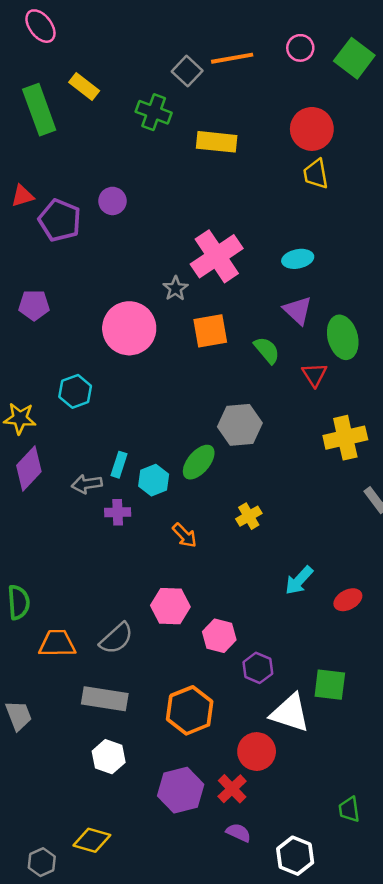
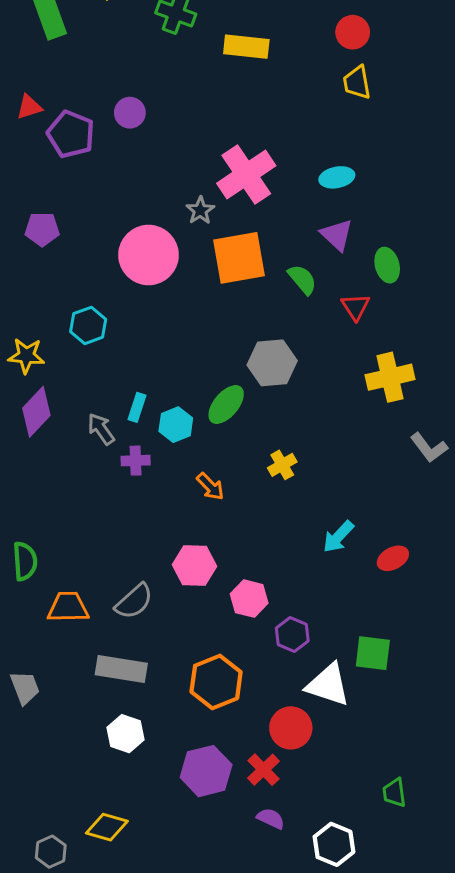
red circle: (312, 129) -> (353, 32), size x0.7
orange square: (210, 331) -> (239, 258), size x1.4
green ellipse: (343, 337) -> (387, 265), size x0.7
gray arrow: (87, 484) -> (101, 429), turned 64

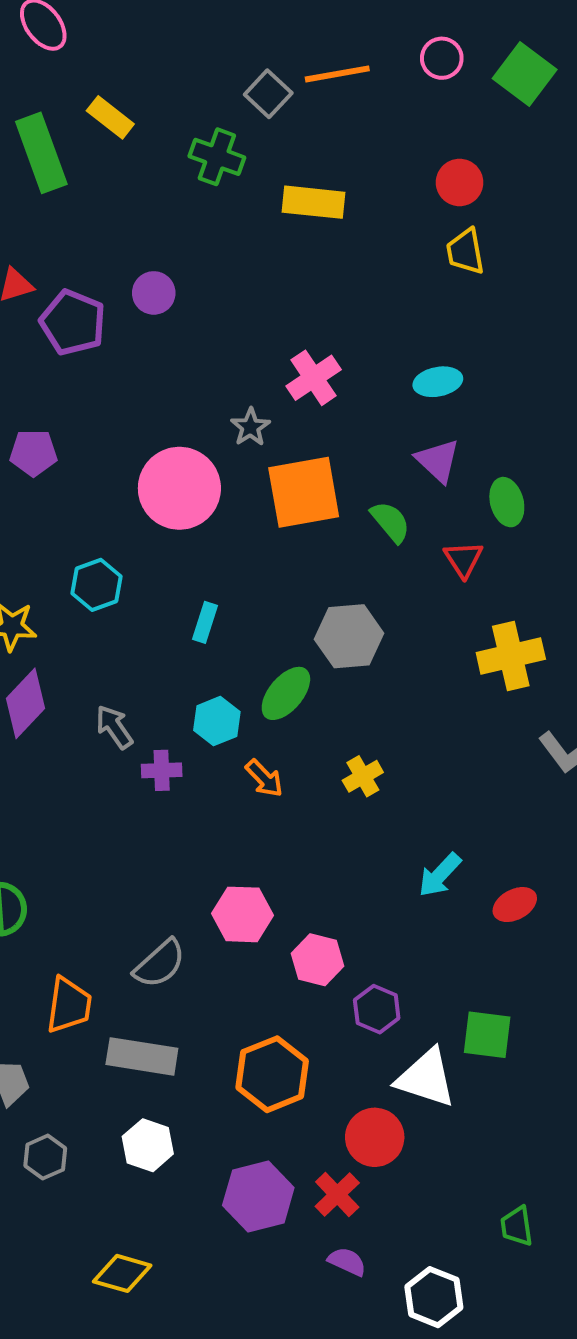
pink cross: (246, 175) -> (314, 378), size x0.7
cyan rectangle: (137, 407) -> (205, 622), moved
orange arrow: (210, 486) -> (264, 778), moved
orange trapezoid: (68, 607) -> (69, 1005), moved, turned 99
gray hexagon: (51, 852) -> (45, 1157), moved

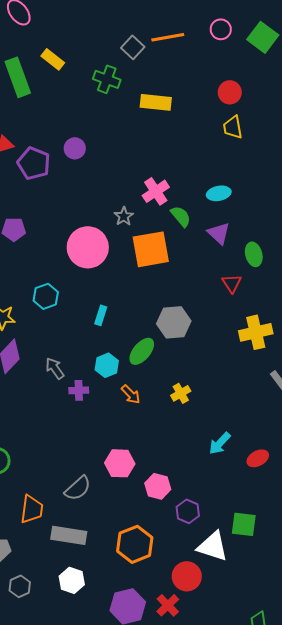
green semicircle: (390, 522) -> (181, 216), moved

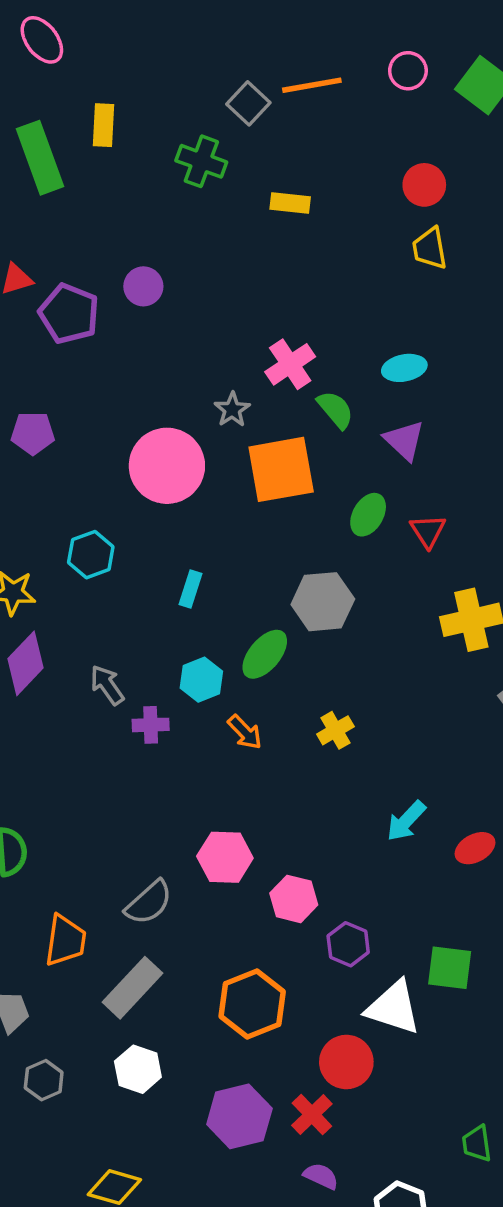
yellow rectangle: (53, 59) -> (103, 125), turned 55
yellow rectangle: (156, 102) -> (290, 203), size x0.7
green ellipse: (254, 254) -> (368, 515), moved, turned 45
gray rectangle: (69, 535) -> (132, 988), turned -56

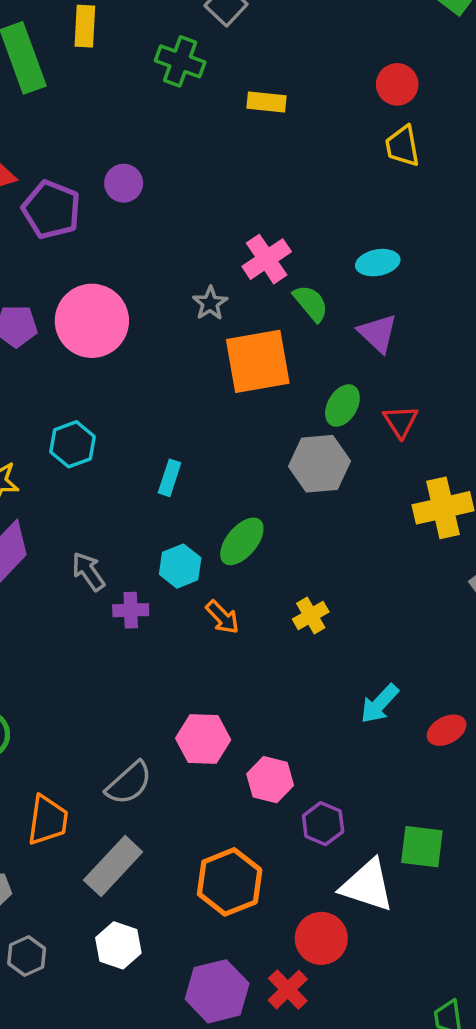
pink circle: (167, 466) -> (92, 321), moved
gray hexagon: (323, 602) -> (320, 464), moved

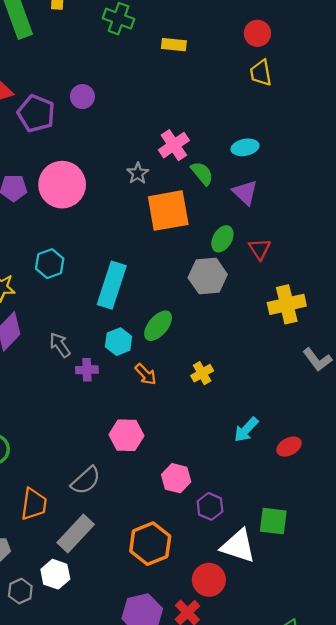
cyan rectangle: (170, 478) -> (112, 285), size x2.0
pink hexagon: (203, 739) -> (126, 435), moved
white hexagon: (118, 945) -> (55, 574), moved

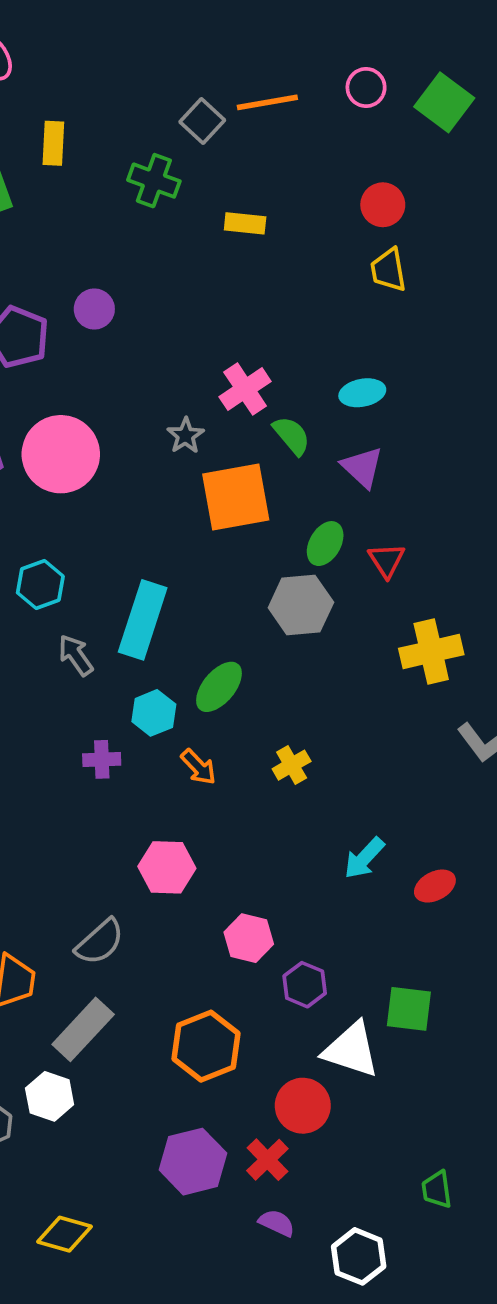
gray arrow: (60, 345) -> (76, 655), moved

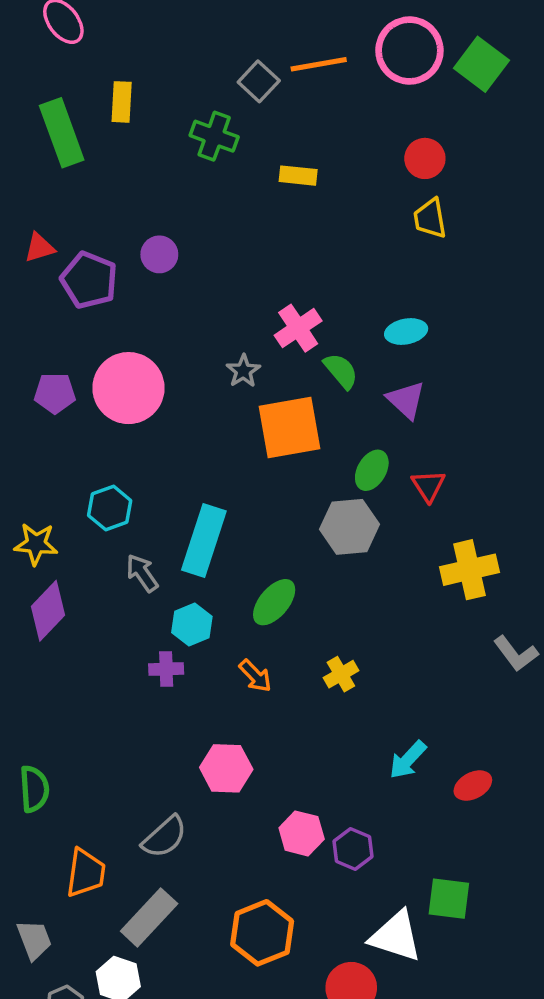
pink circle: (366, 87) -> (409, 51), size x1.8
cyan hexagon: (154, 713) -> (192, 624), moved
purple hexagon: (305, 985) -> (353, 849), moved

